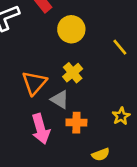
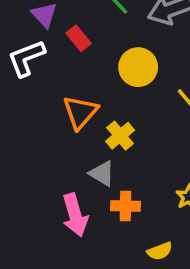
yellow circle: (71, 29) -> (138, 67), moved
orange triangle: (34, 83) -> (80, 112), moved

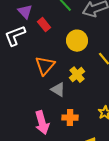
yellow cross: (120, 136) -> (77, 75), moved
gray triangle: (102, 174) -> (58, 90), moved

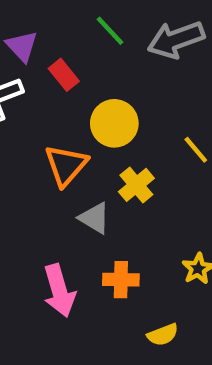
yellow circle: (77, 41) -> (114, 123), moved

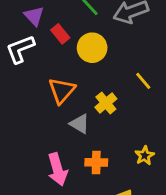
yellow circle: (114, 123) -> (92, 48), moved

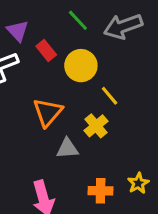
yellow line: (143, 81) -> (110, 96), moved
gray triangle: (80, 124) -> (67, 149), turned -35
orange cross: (96, 162) -> (101, 191), moved

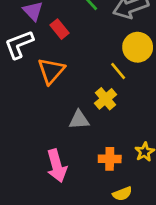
yellow circle: (81, 66) -> (138, 47), moved
orange triangle: (48, 112) -> (51, 71), moved

